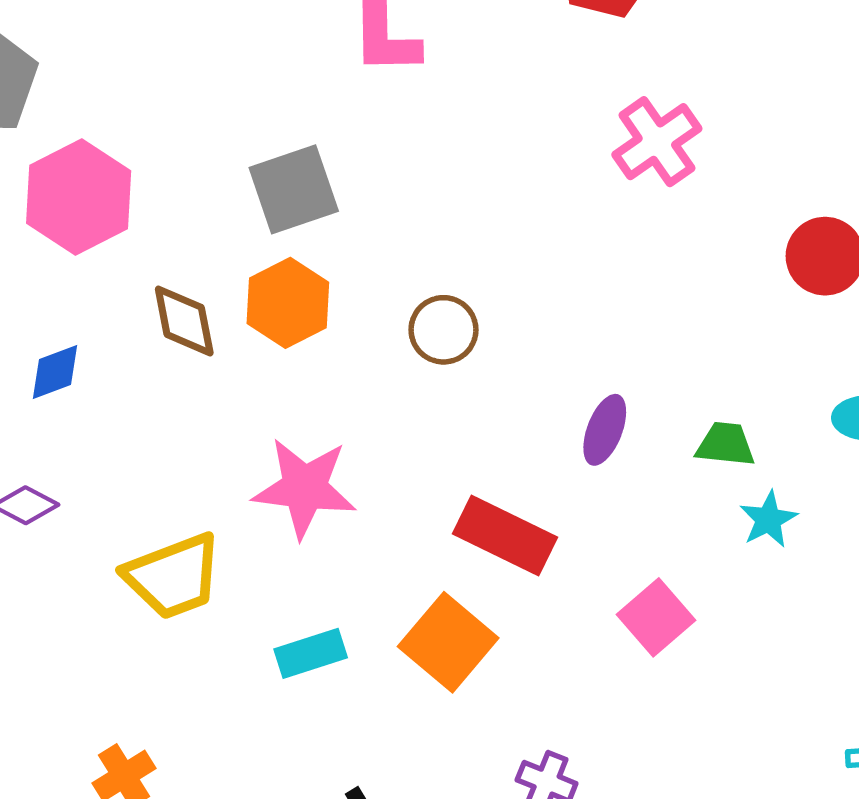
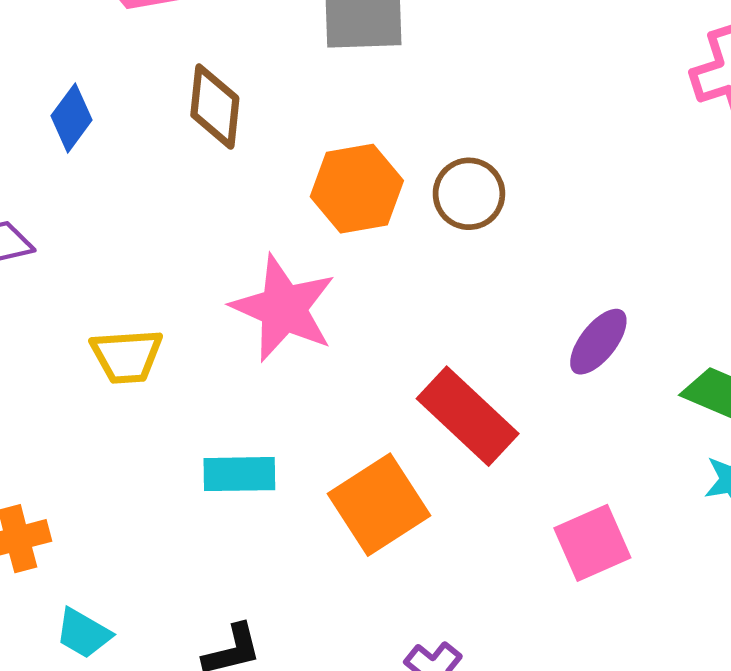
orange hexagon: (288, 303) -> (357, 189), moved
blue diamond: (55, 372) -> (71, 118), turned -50
yellow trapezoid: (173, 576) -> (127, 356), size x0.7

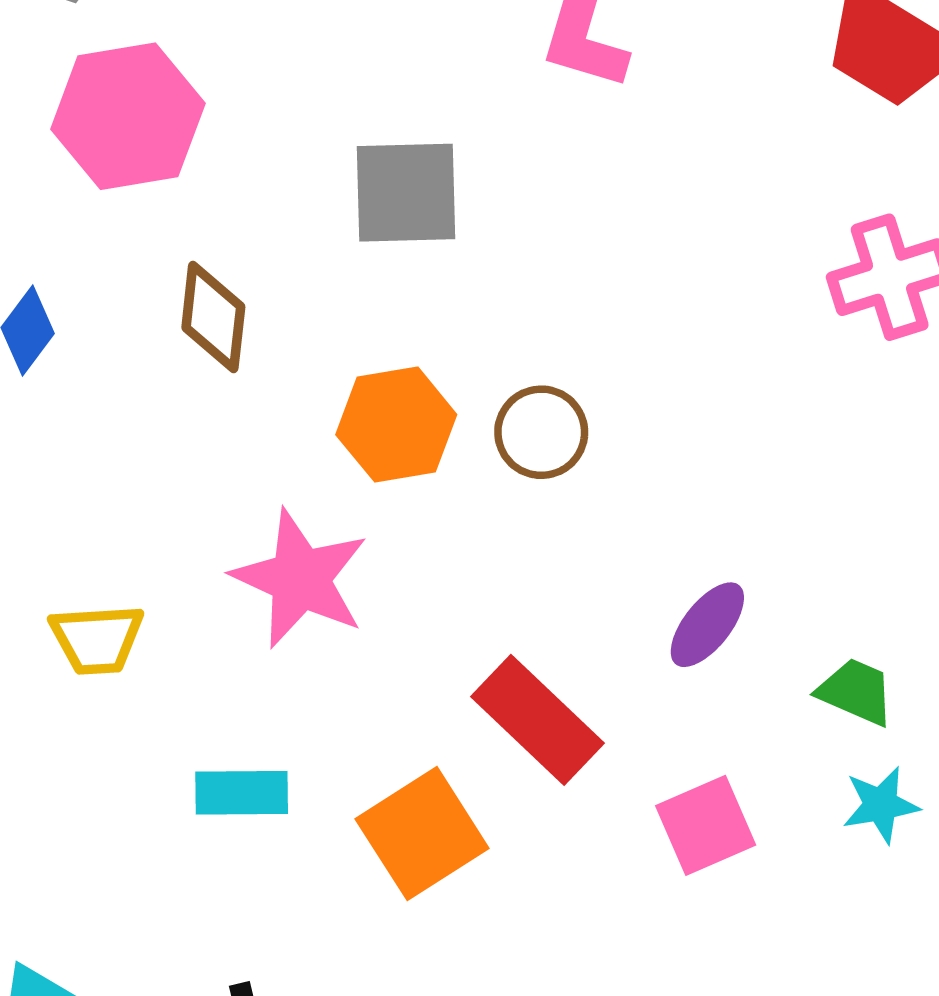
pink square: (592, 543) -> (706, 825), moved

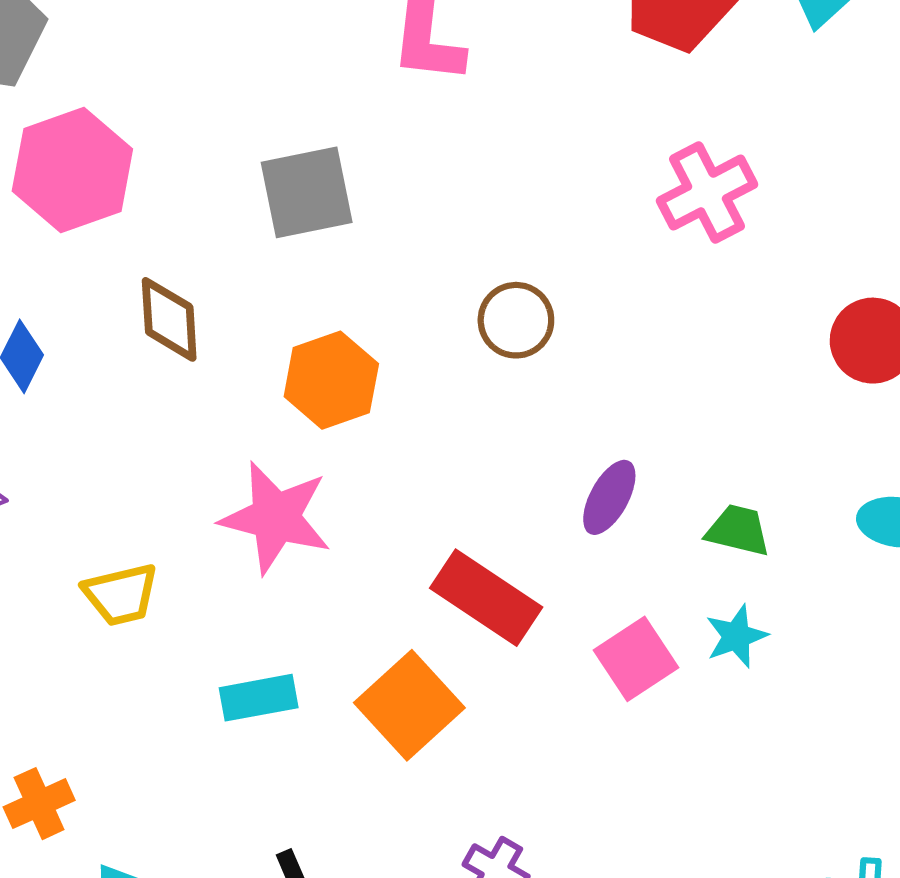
brown circle: (541, 432) -> (516, 320), moved
cyan star: (881, 805) -> (736, 636), moved

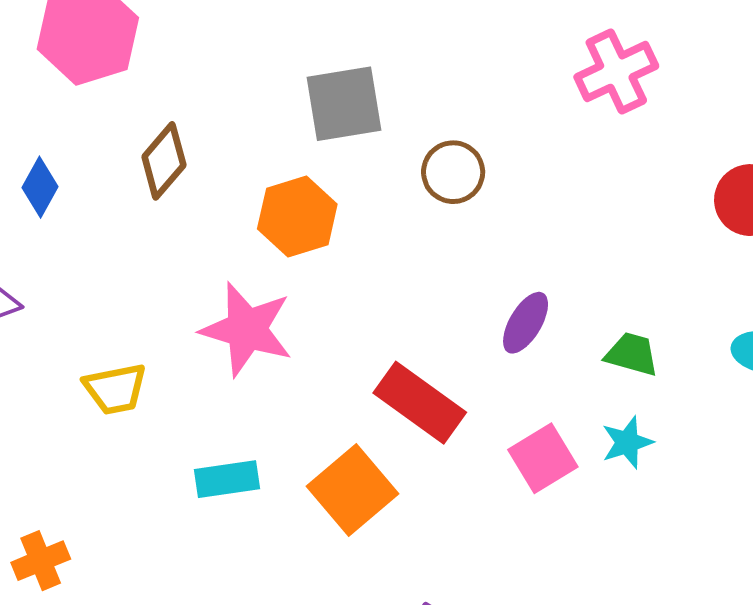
gray square: (307, 192) -> (344, 104), moved
brown diamond: (169, 319) -> (164, 161), turned 42

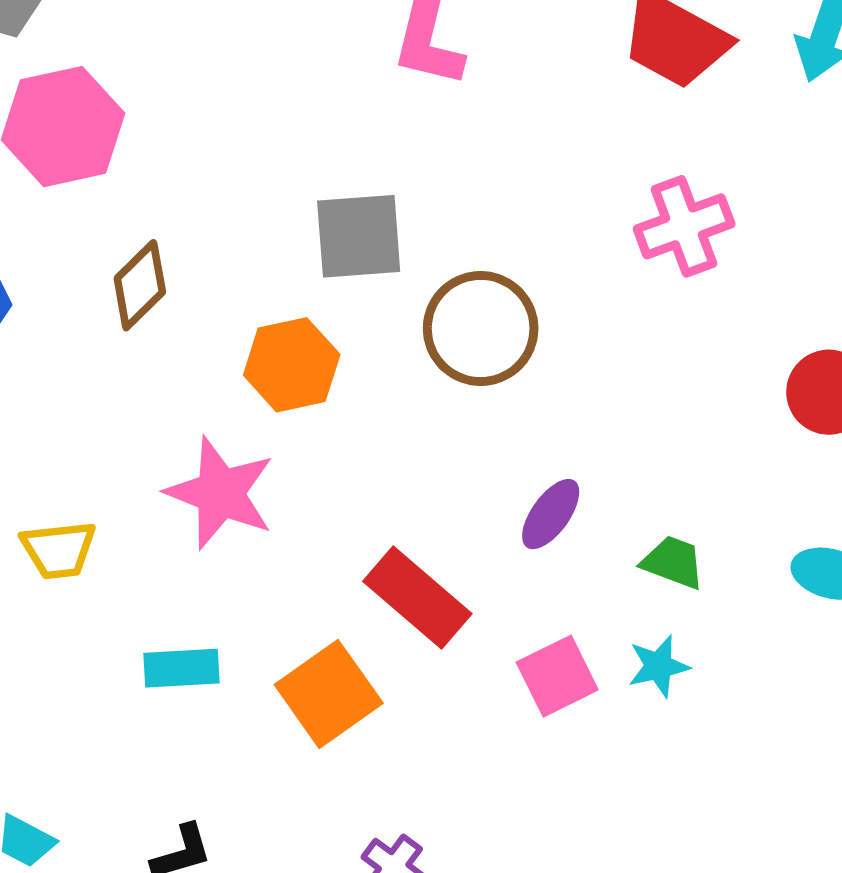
brown circle: (453, 172) -> (481, 329), size x1.5

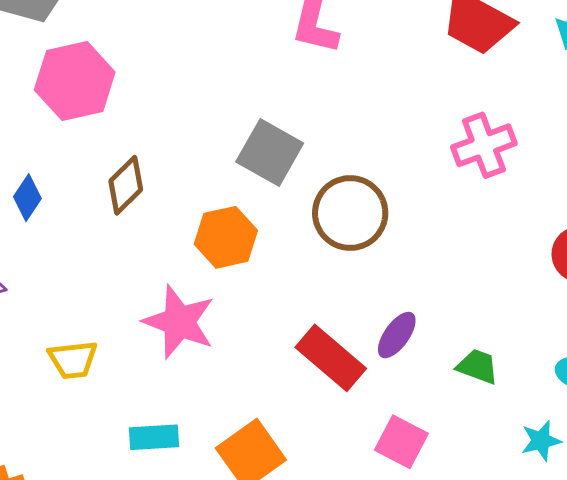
gray square: (359, 236) -> (270, 152), turned 34
red rectangle: (417, 598) -> (331, 358), moved
cyan star: (659, 666) -> (541, 441), moved
pink square: (557, 676) -> (401, 442), turned -36

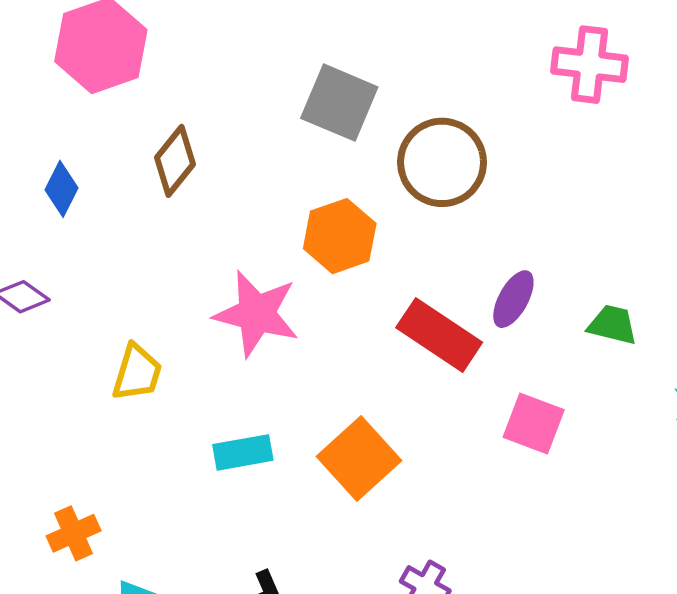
pink cross: (484, 145) -> (589, 65), turned 34
orange hexagon: (226, 237) -> (340, 236), moved
yellow trapezoid: (73, 360) -> (137, 373), turned -60

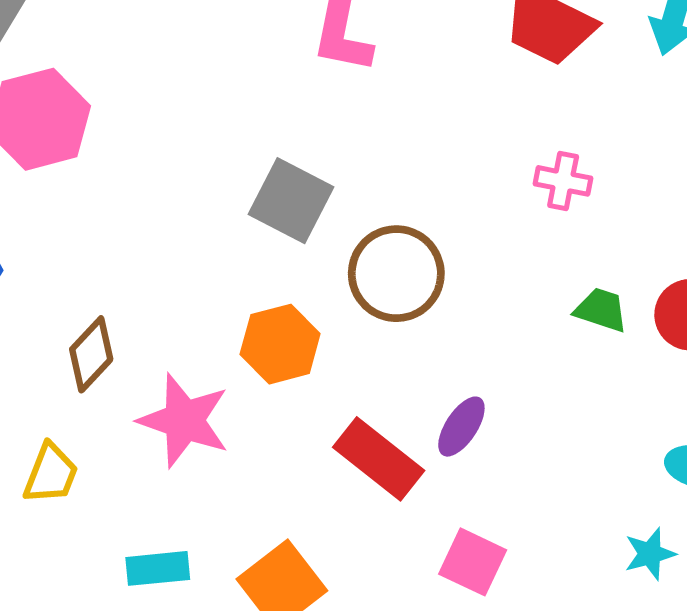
pink cross: (589, 65) -> (563, 181), size x0.7
brown diamond: (175, 161) -> (91, 354), moved
green trapezoid: (612, 325) -> (601, 310), moved

